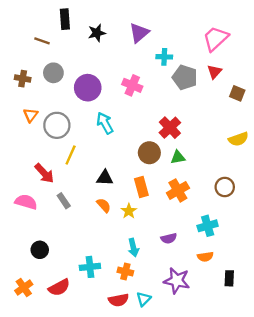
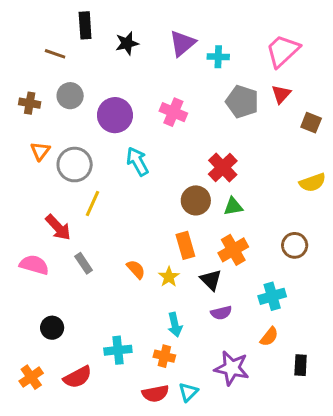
cyan cross: (164, 57) -> (218, 57), moved
black triangle: (105, 178) -> (211, 280), moved, turned 42
orange semicircle: (205, 257) -> (269, 337), turned -42

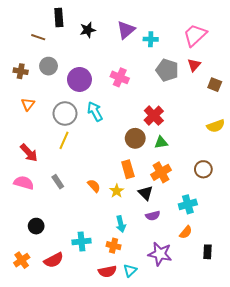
gray circle: (75, 165) -> (65, 114), moved
red arrow: (58, 227) -> (29, 153), moved

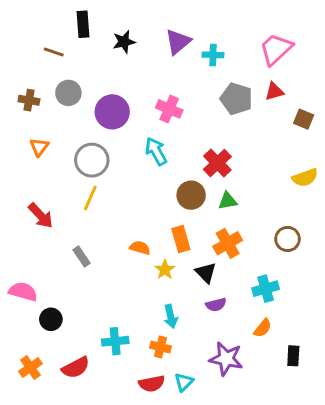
red triangle: (194, 65) -> (274, 91), turned 32
cyan arrow: (95, 111) -> (156, 151), moved
pink semicircle: (24, 183) -> (23, 292), moved
orange semicircle: (94, 186) -> (140, 248), moved, turned -32

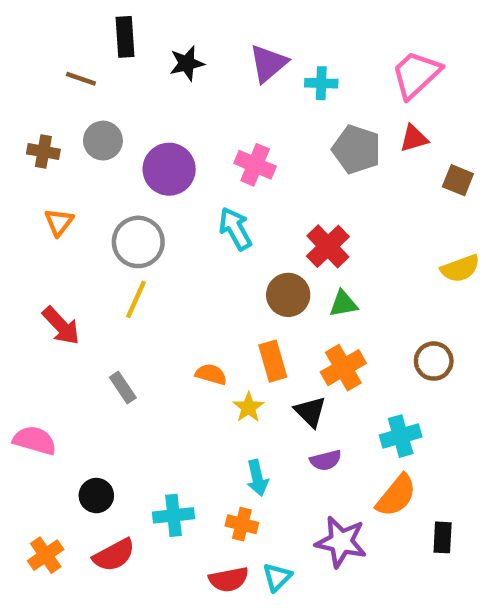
black circle: (51, 319) -> (96, 496), moved
orange semicircle: (263, 328) -> (396, 496), size x1.5

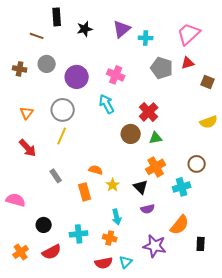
orange triangle: (59, 222) -> (27, 113), moved
orange rectangle: (273, 361) -> (85, 192), moved
cyan cross: (401, 436) -> (182, 187), moved

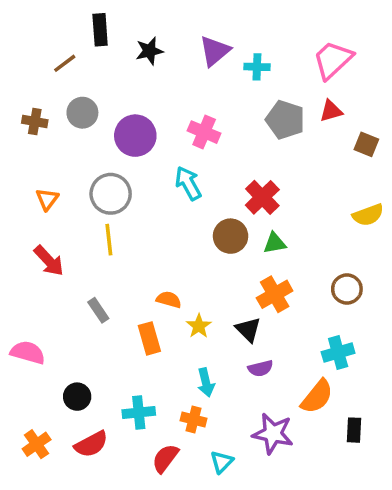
brown line: (37, 36) -> (65, 63), turned -56
yellow line: (62, 136) -> (109, 240), turned -30
cyan cross: (182, 187) -> (338, 352), moved
red semicircle: (104, 263) -> (165, 458), moved, turned 138

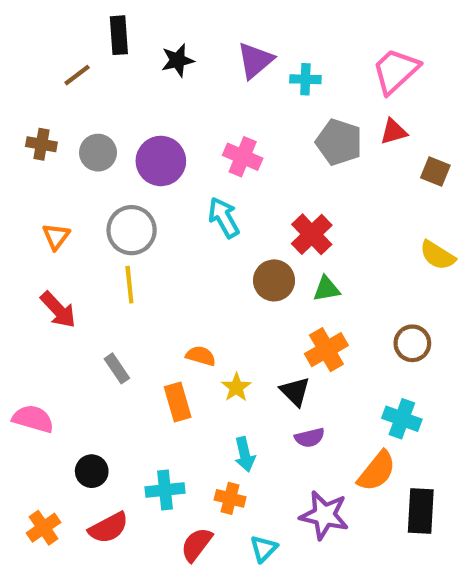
gray circle: (82, 113) -> (98, 153), moved
yellow semicircle: (368, 215) -> (437, 255), turned 52
cyan cross: (338, 352) -> (402, 419), turned 36
black rectangle: (354, 430) -> (421, 511), size x1.5

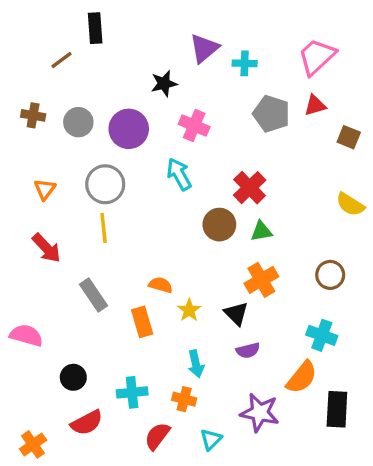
black star: (178, 60) -> (164, 84), moved
gray rectangle: (117, 368) -> (93, 295), size x1.4
orange cross: (44, 528) -> (33, 444), moved

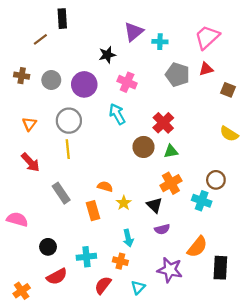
cyan cross: (322, 335) -> (202, 201), moved

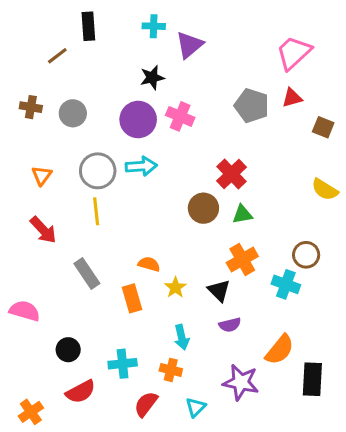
cyan cross: (160, 42) -> (154, 26), moved
purple circle: (84, 84) -> (138, 120), moved
cyan arrow: (117, 114) -> (141, 166), moved, turned 115

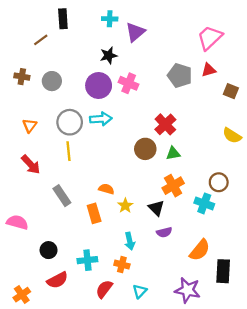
purple star: (241, 382) -> (188, 290), moved

